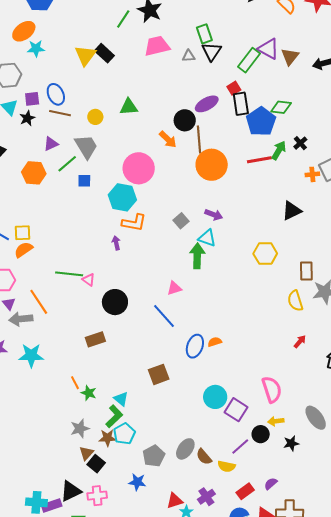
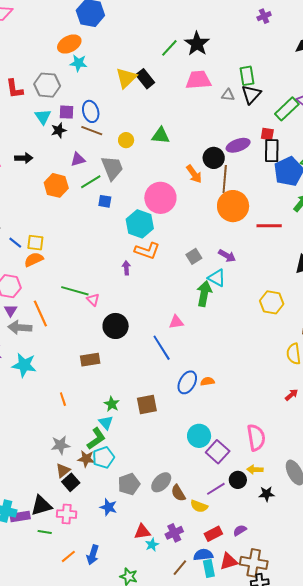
red square: (234, 88) -> (267, 134), turned 32
red line: (259, 160) -> (269, 226), moved
green star: (89, 393) -> (112, 404), moved

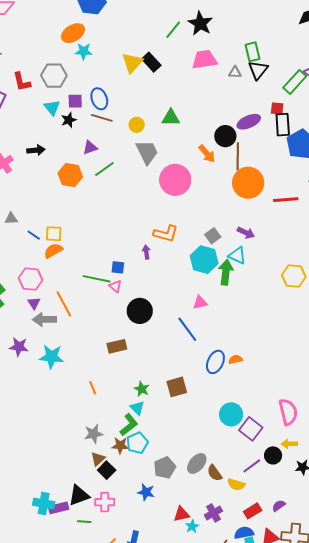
gray trapezoid: (112, 168) -> (147, 152), moved
blue square: (105, 201) -> (118, 267), moved
cyan hexagon: (140, 224) -> (204, 260), moved

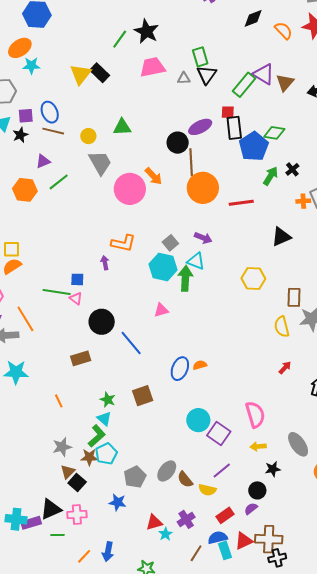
orange arrow: (207, 154) -> (154, 176), moved
blue line: (187, 329) -> (131, 343), moved
black circle: (273, 455) -> (257, 490), moved

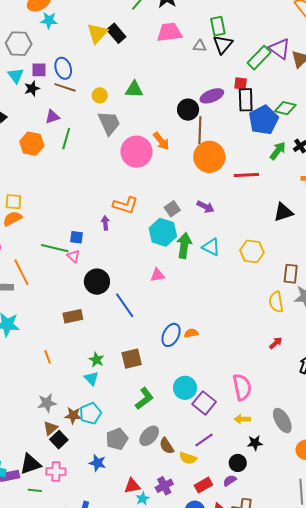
green line: (59, 182) -> (66, 139), turned -40
cyan triangle: (196, 261) -> (211, 247), moved
green L-shape: (97, 436) -> (144, 398), moved

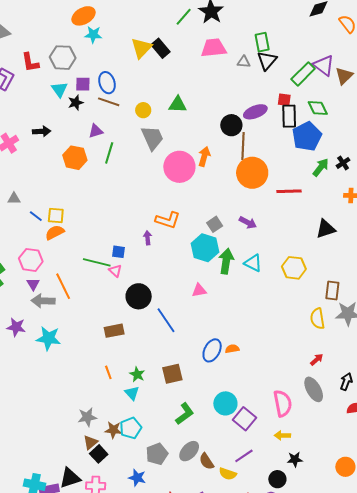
green diamond: (285, 108) -> (318, 108), moved, turned 50
orange arrow: (161, 141) -> (204, 156), turned -126
orange line: (48, 357) -> (108, 372), moved
gray ellipse: (282, 420) -> (314, 389), moved

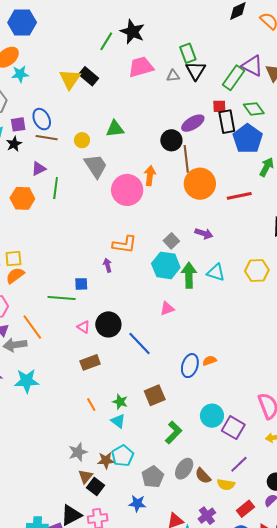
pink triangle: (115, 271) -> (84, 327), moved

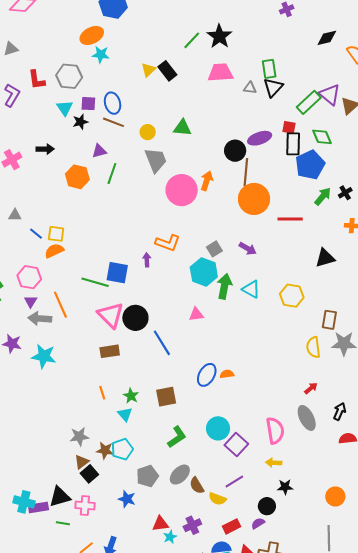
yellow triangle: (70, 79) -> (148, 70), size x0.7
blue square: (81, 284) -> (117, 273), size x1.6
pink triangle: (84, 327) -> (111, 315), size x2.0

